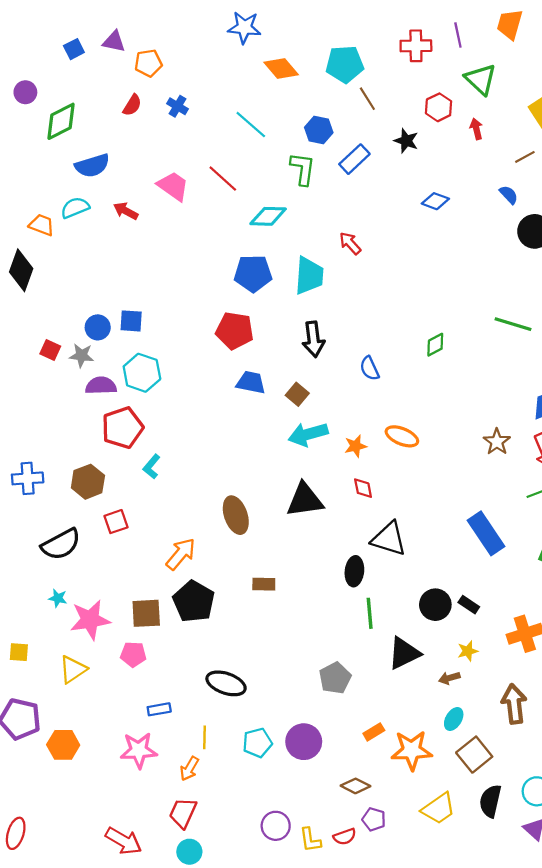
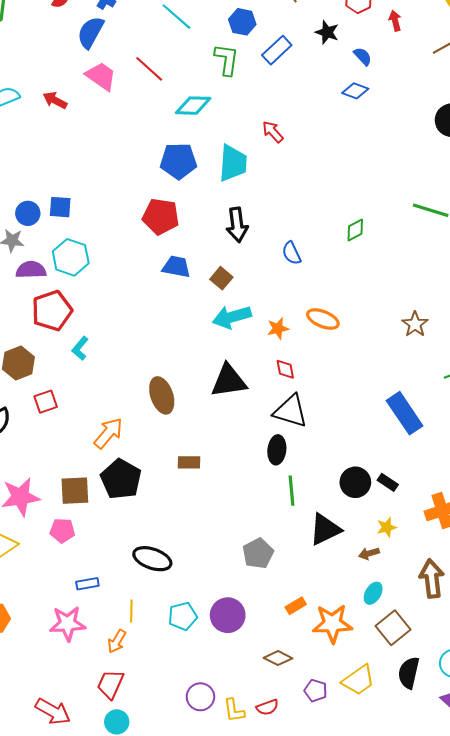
blue semicircle: (92, 166) -> (91, 32), moved, turned 136
blue semicircle: (509, 195) -> (363, 56), moved
black triangle: (389, 539) -> (290, 411), moved
purple pentagon: (374, 819) -> (316, 691), moved

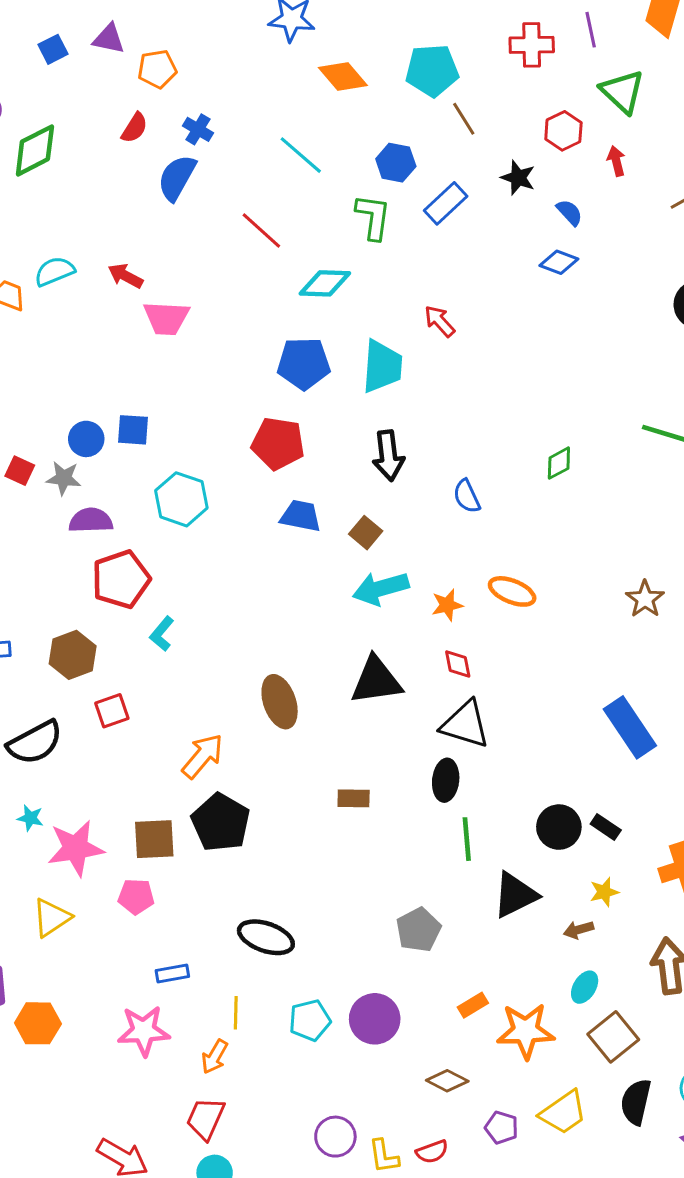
pink trapezoid: (101, 76) -> (166, 318), moved, turned 148
cyan hexagon: (71, 257) -> (181, 499), moved
brown rectangle: (189, 462) -> (354, 798), moved

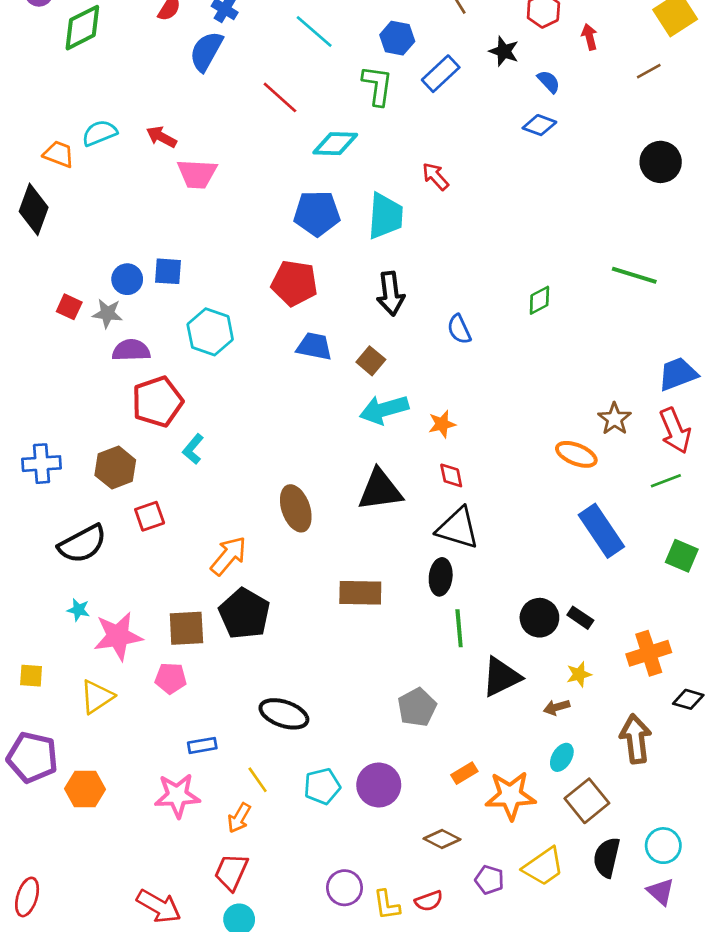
orange ellipse: (512, 591) -> (576, 454), moved
brown rectangle: (354, 798) -> (360, 593), size x1.5
yellow line: (236, 1013) -> (258, 780), turned -36

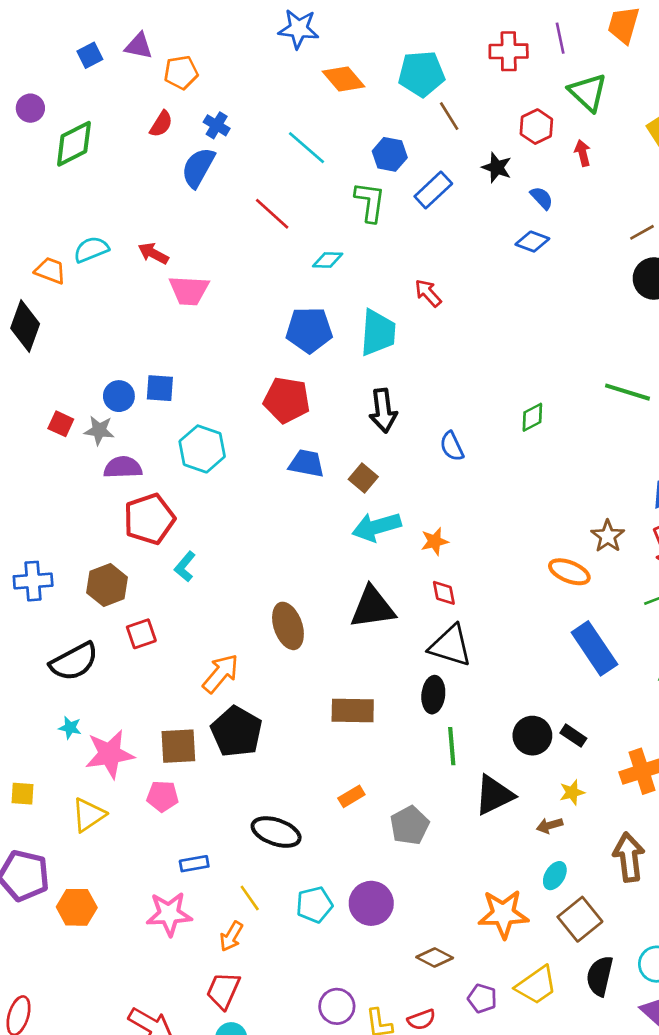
brown line: (649, 71) -> (642, 232), moved
cyan diamond: (335, 144) -> (328, 260), size x0.7
orange rectangle: (464, 773) -> (351, 796), moved

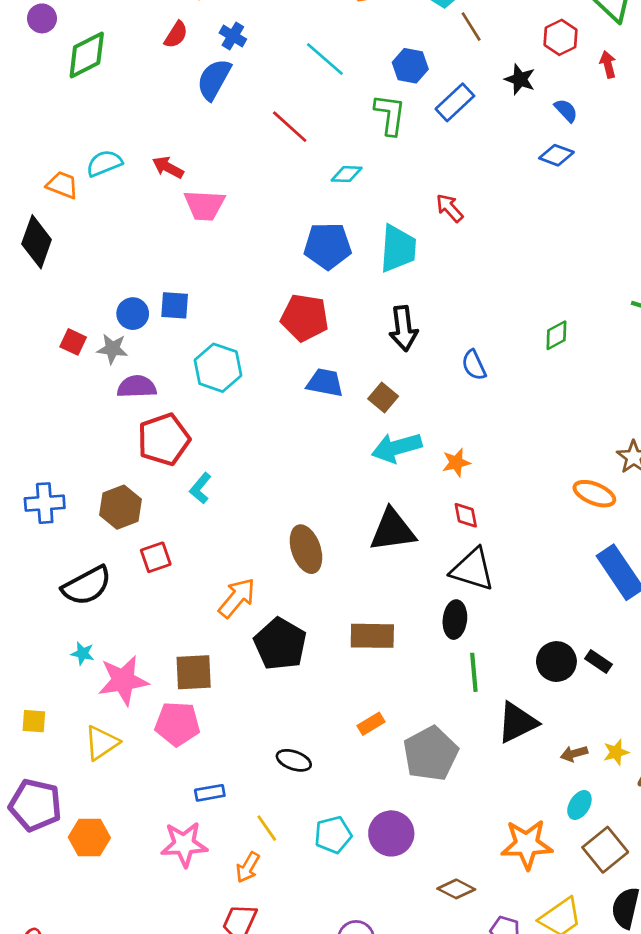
black pentagon: (236, 732) -> (280, 644), moved
yellow star: (572, 792) -> (616, 752), moved
pink pentagon: (162, 796) -> (177, 724), size x1.4
gray pentagon: (410, 825) -> (431, 754), size x1.4
black ellipse: (276, 832) -> (294, 760), size x0.7

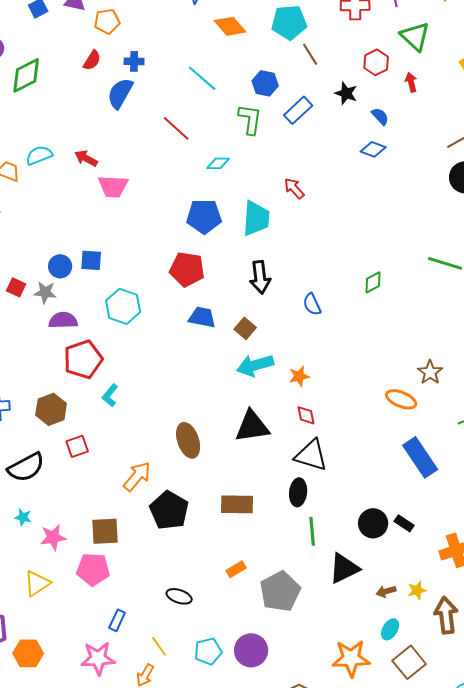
blue cross: (233, 36) -> (134, 61), turned -30
pink star: (123, 680) -> (53, 537), size x0.7
blue rectangle: (210, 793) -> (117, 620), turned -55

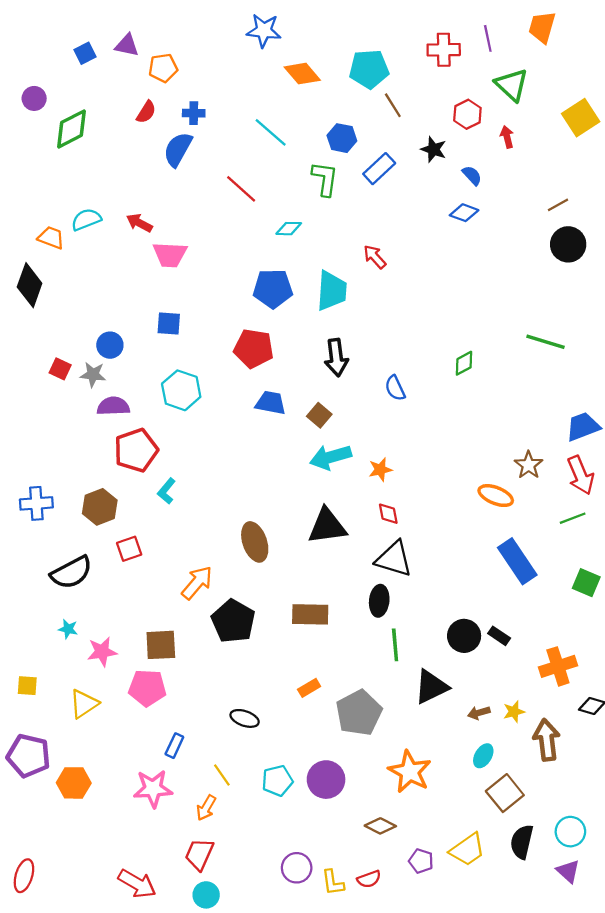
blue square: (91, 260) -> (169, 324), moved
orange star: (351, 658) -> (410, 772), moved, turned 30

